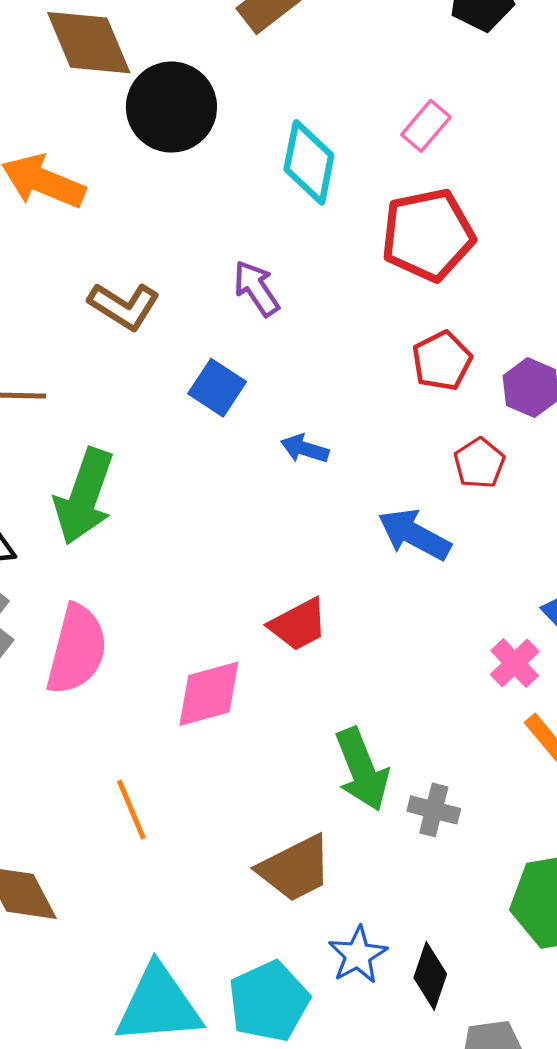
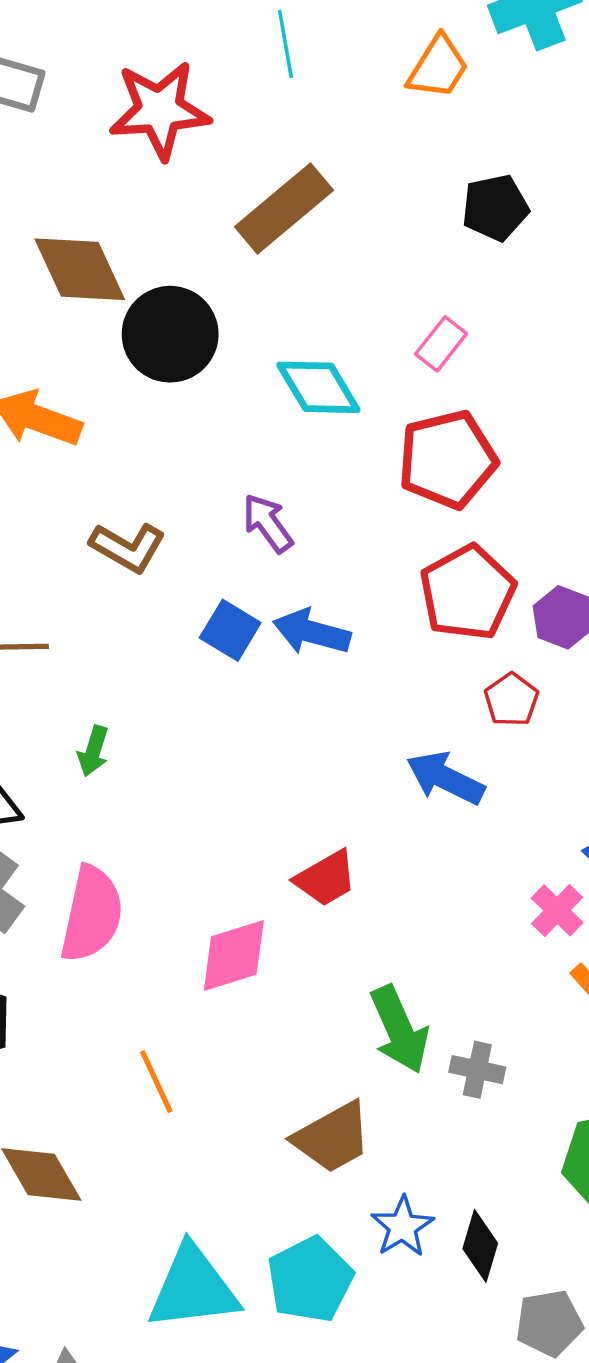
cyan diamond: (309, 162) -> (318, 387), turned -40
red pentagon: (442, 361) -> (468, 593), size x1.5
blue arrow: (305, 449) -> (312, 632), moved, size x1.5
green arrow: (84, 496) -> (93, 751), size x0.5

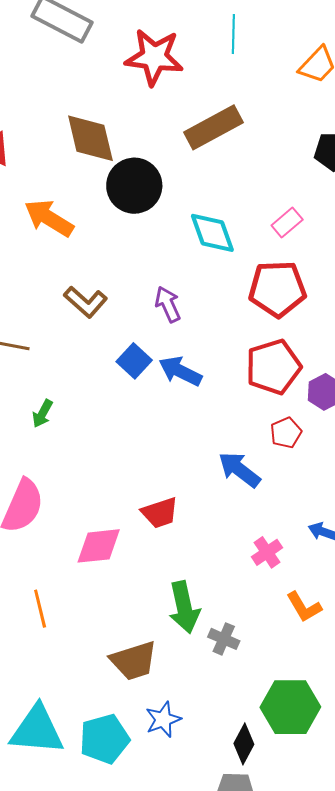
pink cross: (557, 910) -> (267, 552), moved
black diamond: (480, 1246) -> (244, 744), moved

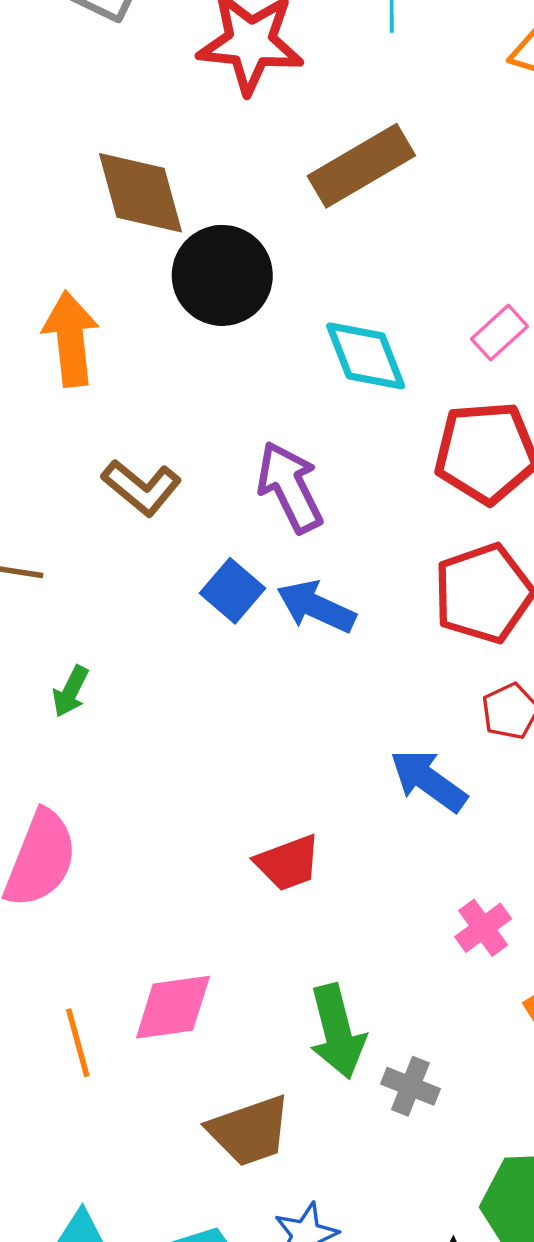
orange arrow: (49, 218) -> (71, 339), turned 54
purple arrow: (168, 304) -> (290, 487), size x1.4
pink diamond: (99, 546) -> (173, 1007), moved

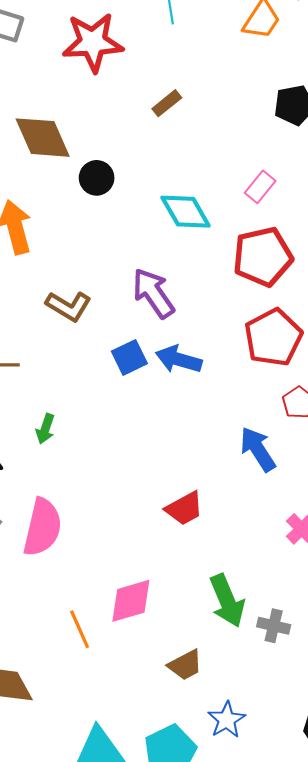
brown rectangle: (361, 166) -> (167, 103), size x0.5
black circle: (222, 275) -> (97, 178), size x0.6
blue square: (232, 591) -> (129, 357), turned 32
blue arrow: (428, 780) -> (258, 449), turned 30
brown trapezoid: (250, 1131) -> (185, 665), size x0.7

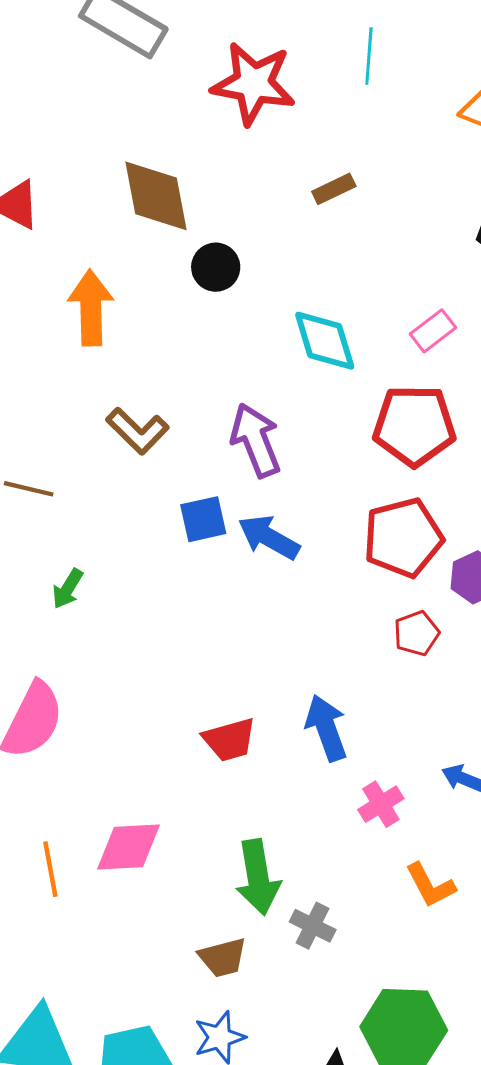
blue arrow: (258, 449) -> (326, 728), moved
brown trapezoid: (185, 665) -> (223, 958), moved

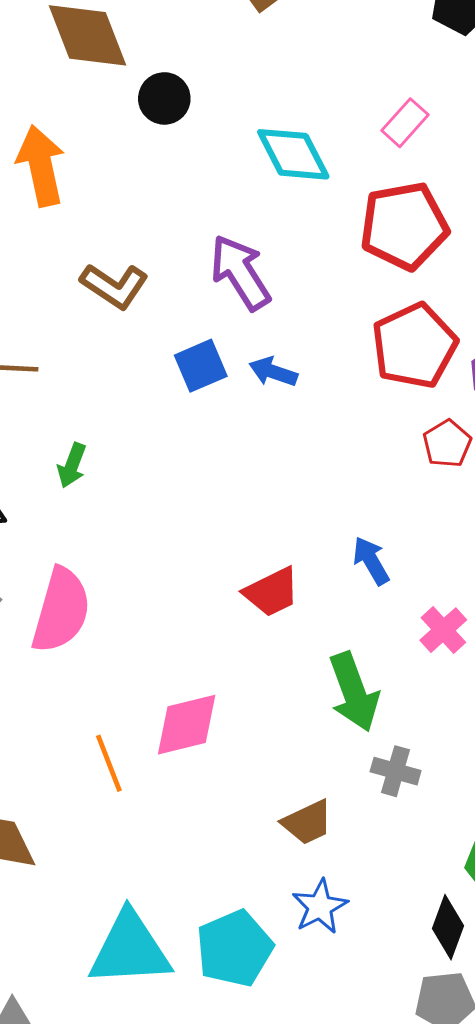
blue arrow: (269, 537) -> (273, 372), size x0.7
blue arrow: (326, 728) -> (371, 561), size x0.7
green arrow: (258, 877) -> (354, 692), moved

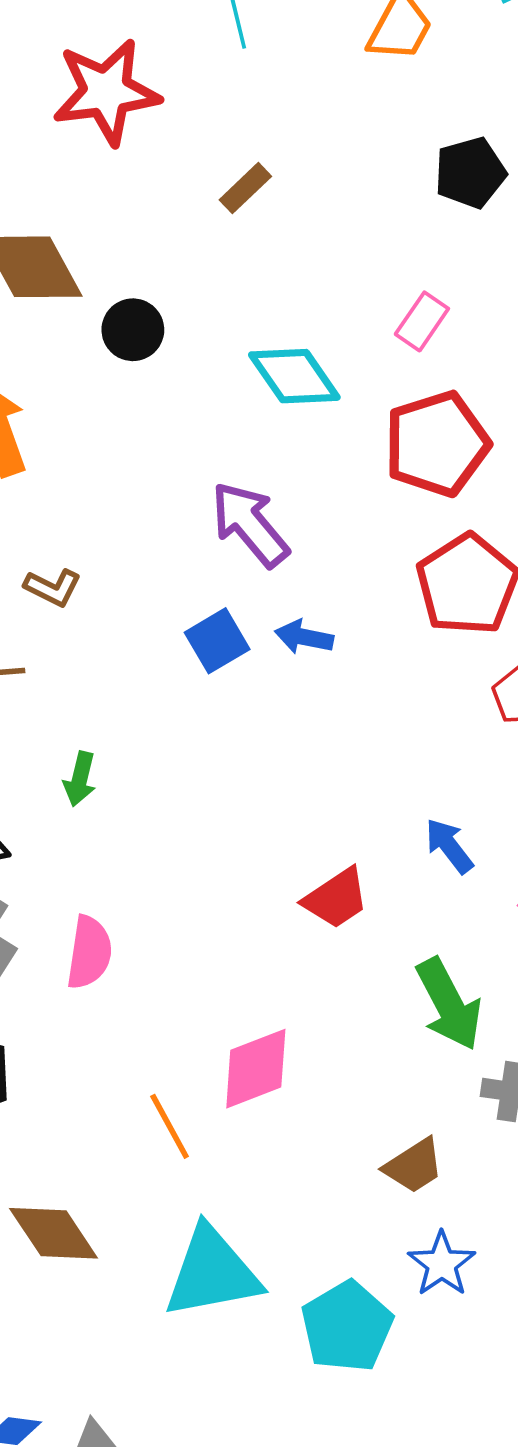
brown L-shape: (114, 286) -> (53, 588), moved, size x0.7
pink semicircle: (61, 610) -> (89, 952), size x0.7
cyan triangle: (130, 949) -> (212, 1273), moved

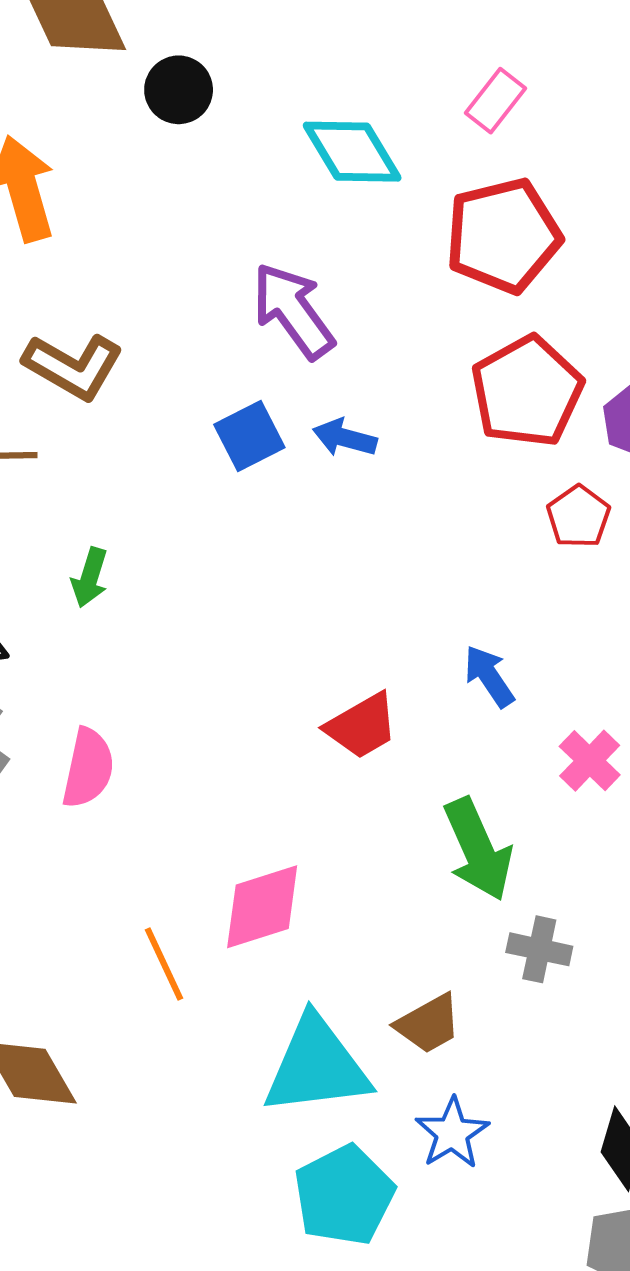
brown L-shape: (53, 588) -> (73, 366), size x1.6
cyan triangle: (212, 1273) -> (317, 1066), moved

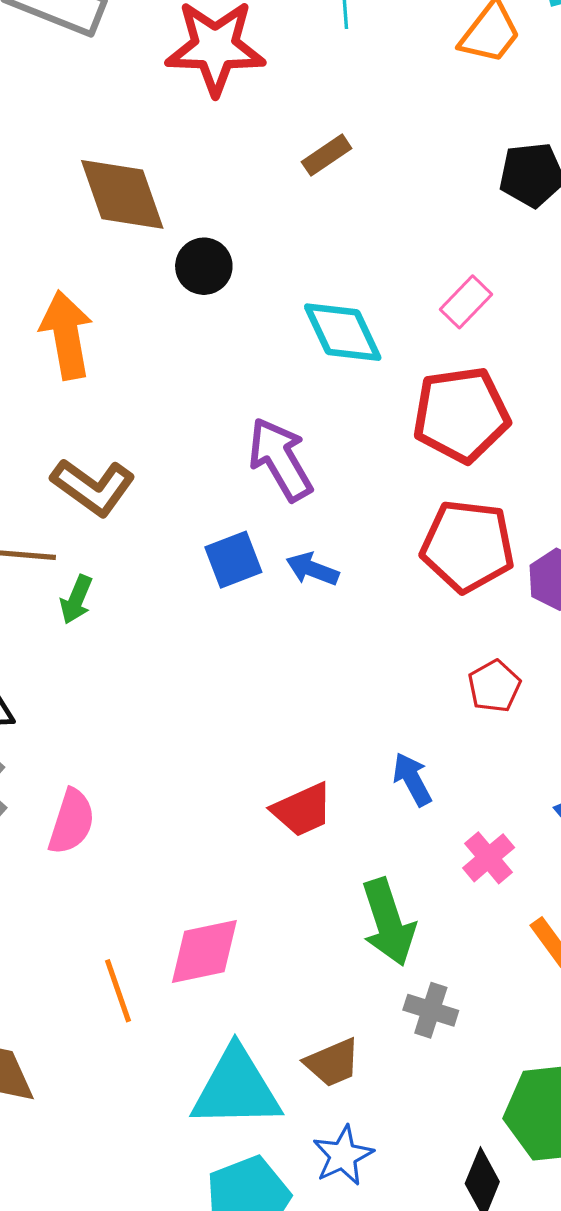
red pentagon: (527, 391) -> (468, 546), turned 30
red pentagon: (578, 517) -> (494, 686), moved
green arrow: (90, 578) -> (76, 599), moved

